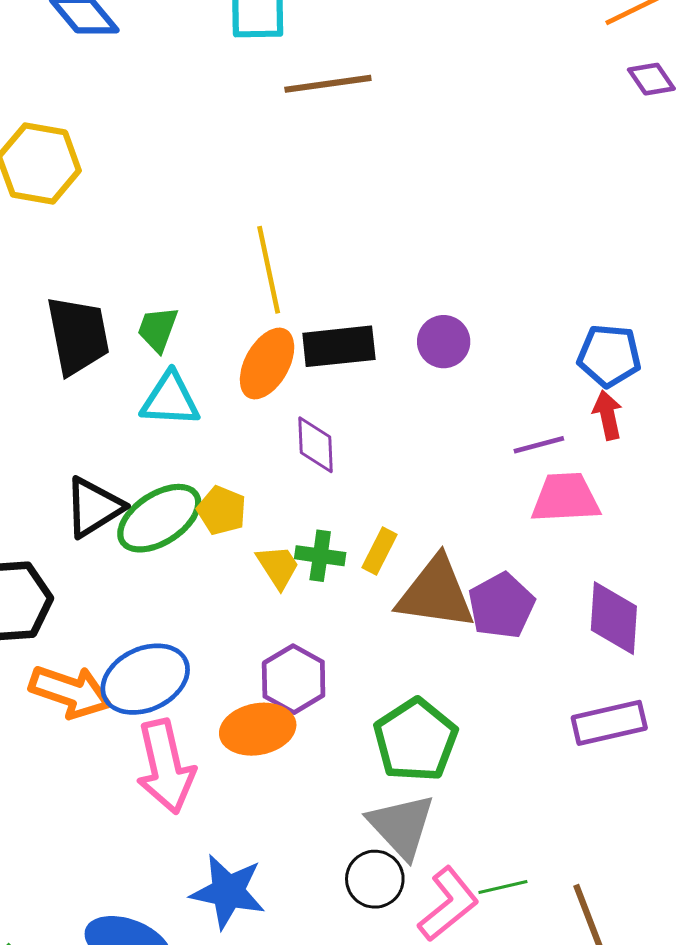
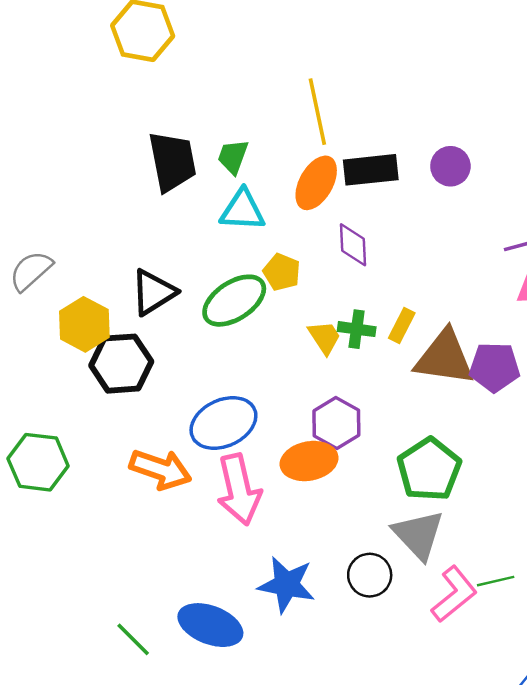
black triangle: (94, 507) -> (153, 292), moved
yellow pentagon: (222, 510) -> (282, 272), moved
purple pentagon: (501, 606) -> (494, 367), turned 30
orange arrow: (70, 692) -> (160, 469), moved
black circle: (375, 879) -> (370, 575), moved

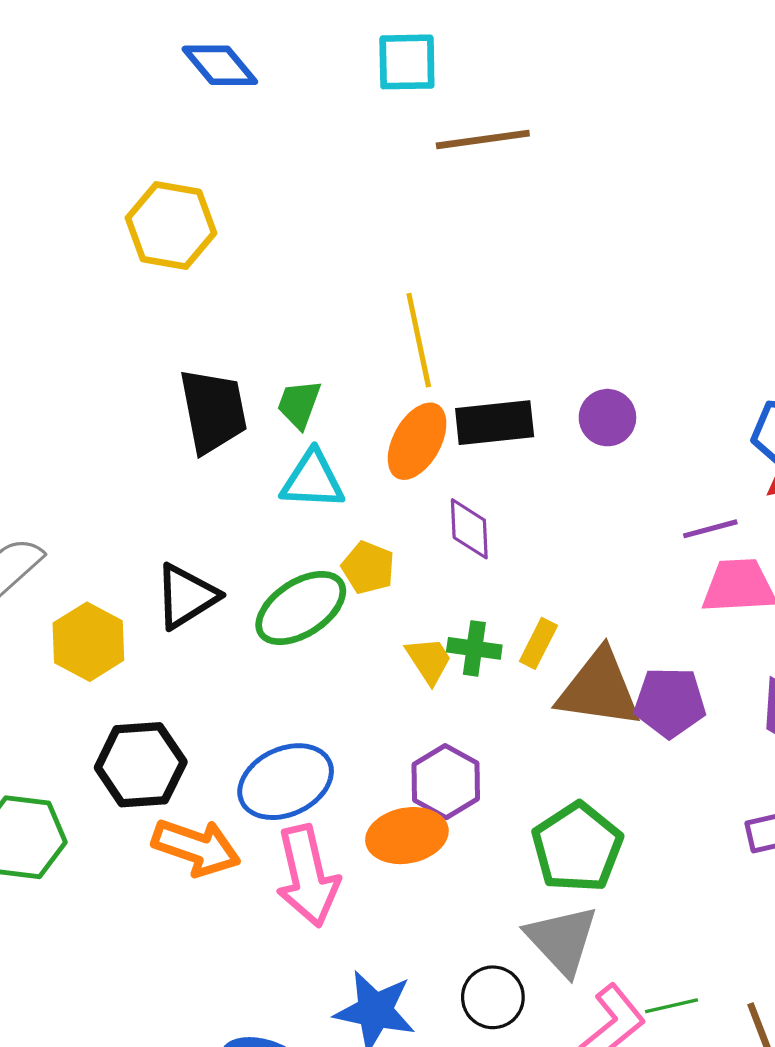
black hexagon: (121, 364) -> (141, 765), moved

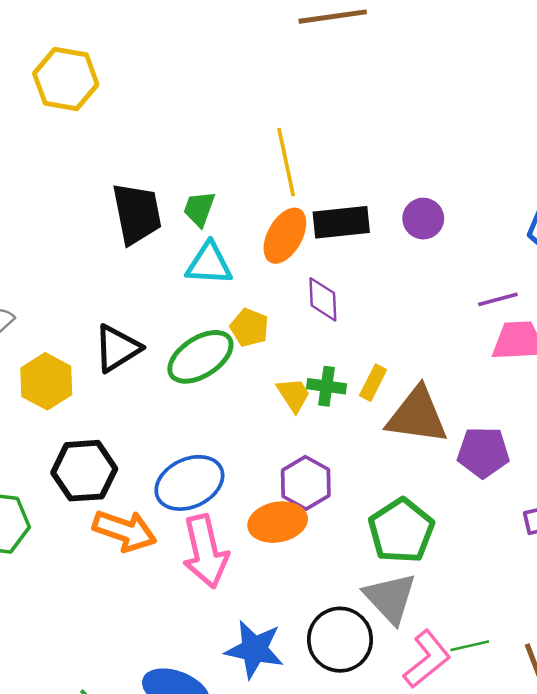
yellow hexagon: (171, 225) -> (66, 79), moved
purple pentagon: (670, 702) -> (483, 452), moved
black circle: (493, 997) -> (340, 640), size x1.4

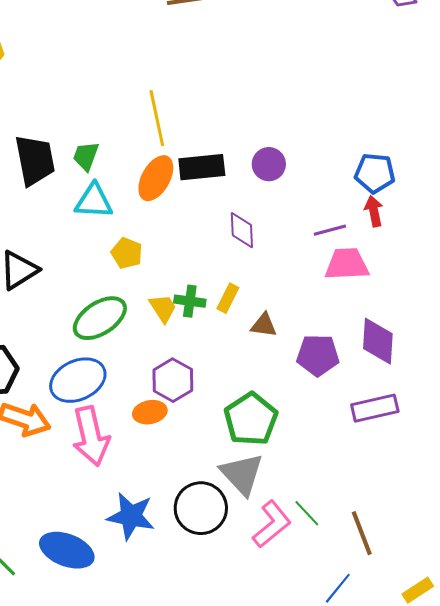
purple diamond: (323, 299) -> (242, 230), moved
green ellipse: (200, 357) -> (100, 318), moved
brown triangle: (417, 416) -> (264, 325), size x0.5
orange ellipse: (278, 522) -> (150, 412), size x0.7
green line: (470, 646) -> (307, 513), turned 60

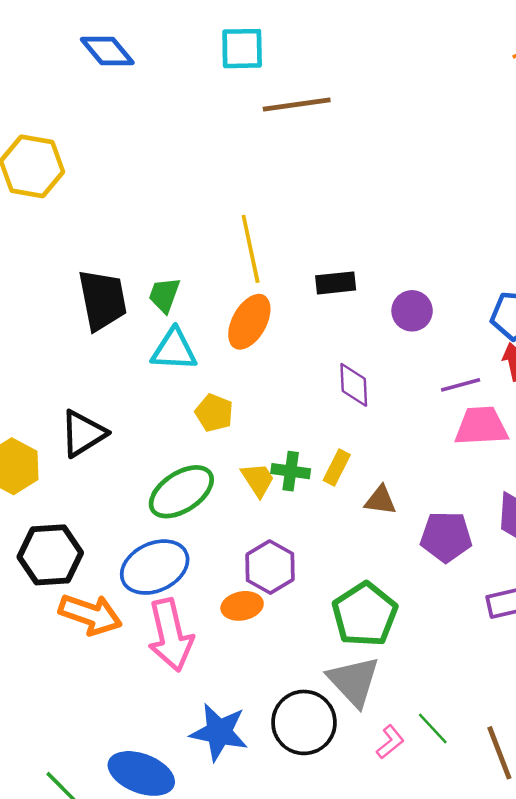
purple circle: (269, 164) -> (412, 311), moved
black rectangle: (202, 167) -> (336, 283), moved, size x0.7
pink L-shape: (272, 524) -> (390, 742), size x0.6

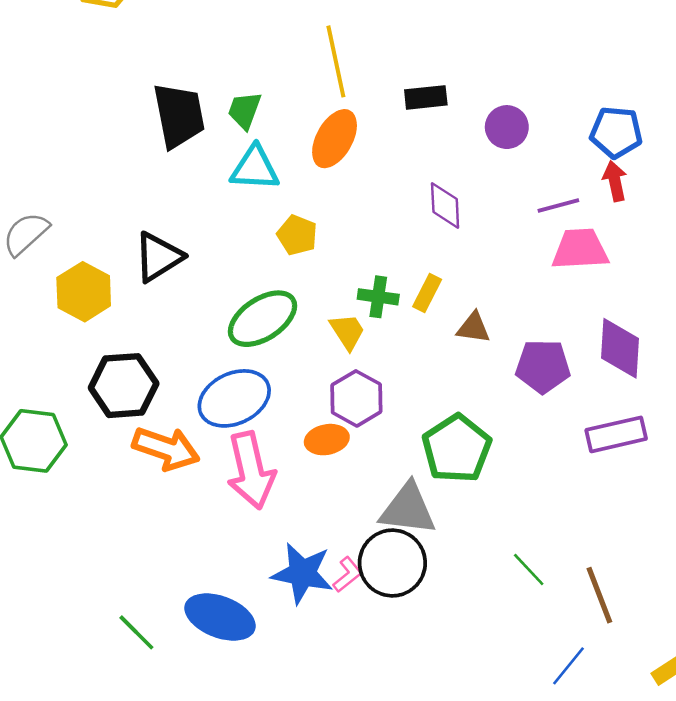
yellow trapezoid: (258, 480) -> (347, 332), moved
gray triangle: (354, 681) -> (408, 509), moved, turned -40
pink L-shape: (390, 742) -> (347, 575), moved

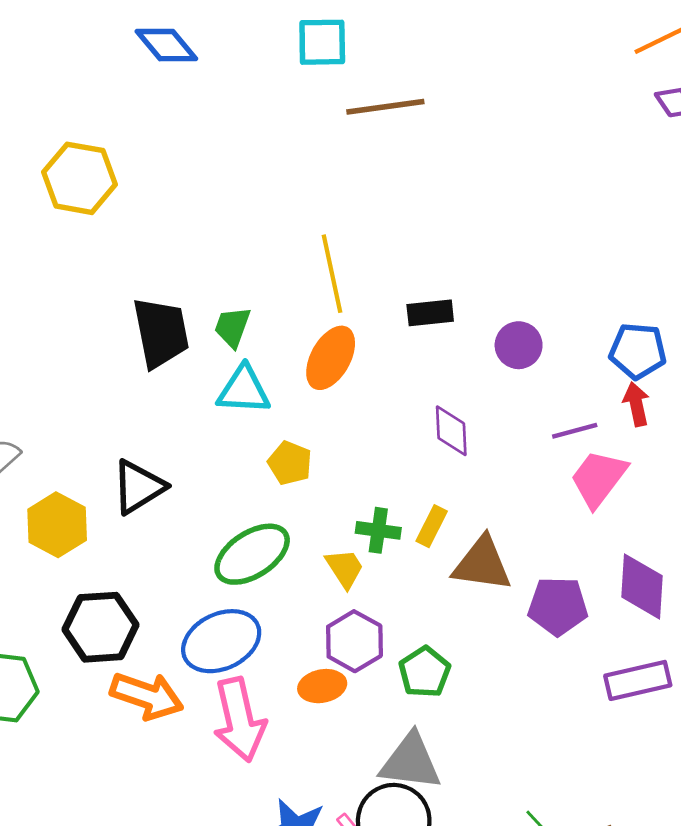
pink trapezoid: (580, 249) -> (599, 478), turned -50
brown triangle: (473, 328) -> (482, 564), size x1.6
green pentagon: (457, 449) -> (425, 672), moved, size x0.7

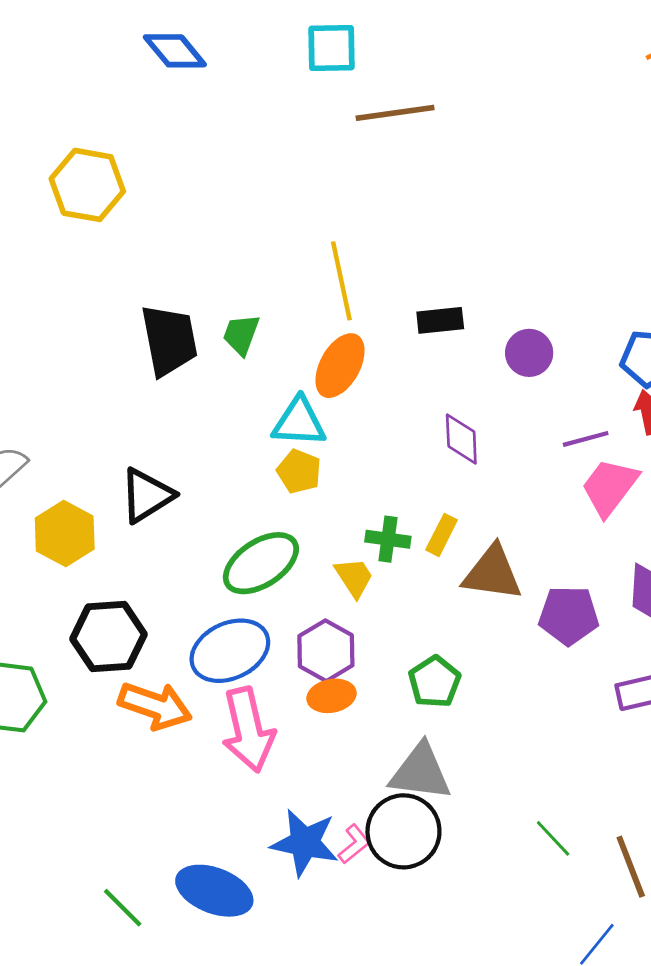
cyan triangle: (244, 390) -> (299, 422), moved
purple hexagon: (354, 641) -> (326, 651), moved

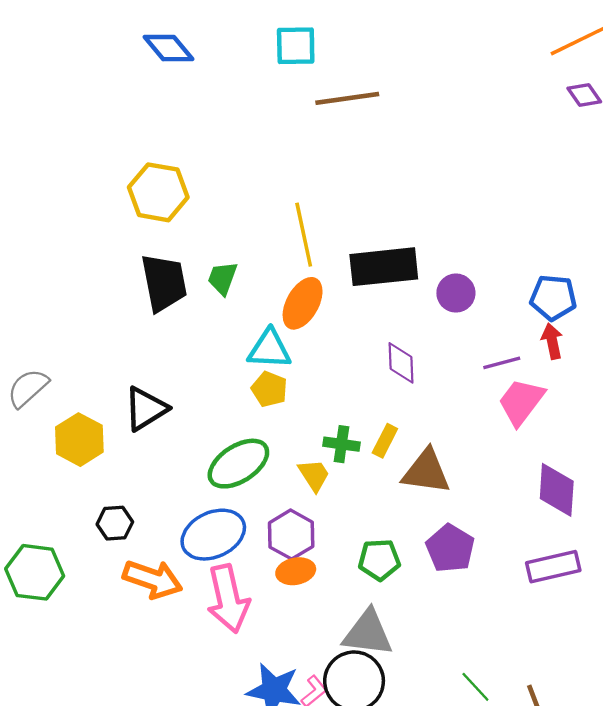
yellow hexagon: (87, 185) -> (158, 192), moved
black rectangle: (440, 320) -> (384, 267), size x1.8
purple pentagon: (569, 615) -> (450, 548), moved, turned 30
black hexagon: (108, 637) -> (115, 523), size x0.6
green pentagon: (435, 682) -> (379, 560), turned 30

